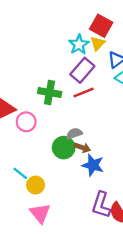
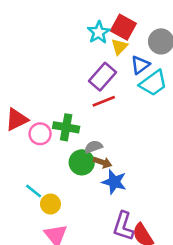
cyan star: (79, 45) -> (99, 32), moved
green cross: (50, 93) -> (66, 127), moved

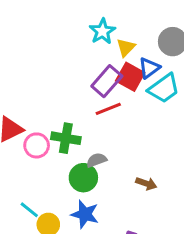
red square: (123, 27) -> (130, 77), moved
brown arrow: (103, 162) -> (146, 183), moved
blue star: (114, 182) -> (85, 214), moved

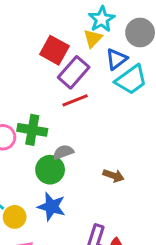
cyan star: (102, 31) -> (102, 19), moved
red square: (130, 77) -> (54, 50), moved

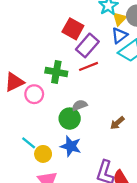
yellow triangle: (93, 38) -> (119, 19), moved
green cross: (32, 130) -> (56, 72), moved
brown arrow: (113, 176) -> (117, 123), turned 120

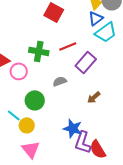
purple rectangle: (87, 45) -> (86, 62), moved
green circle: (70, 119) -> (35, 100), moved
blue star: (71, 146) -> (73, 128), moved

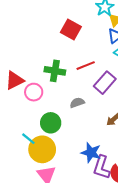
yellow circle: (27, 125) -> (42, 149), size x1.6

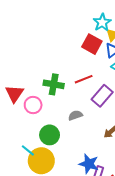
red square: (71, 30) -> (92, 44), moved
red triangle: (15, 80) -> (14, 94), turned -30

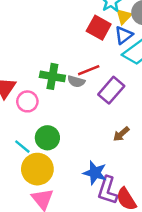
gray semicircle: (75, 115) -> (76, 81), moved, turned -144
cyan line: (28, 150) -> (22, 147), moved

